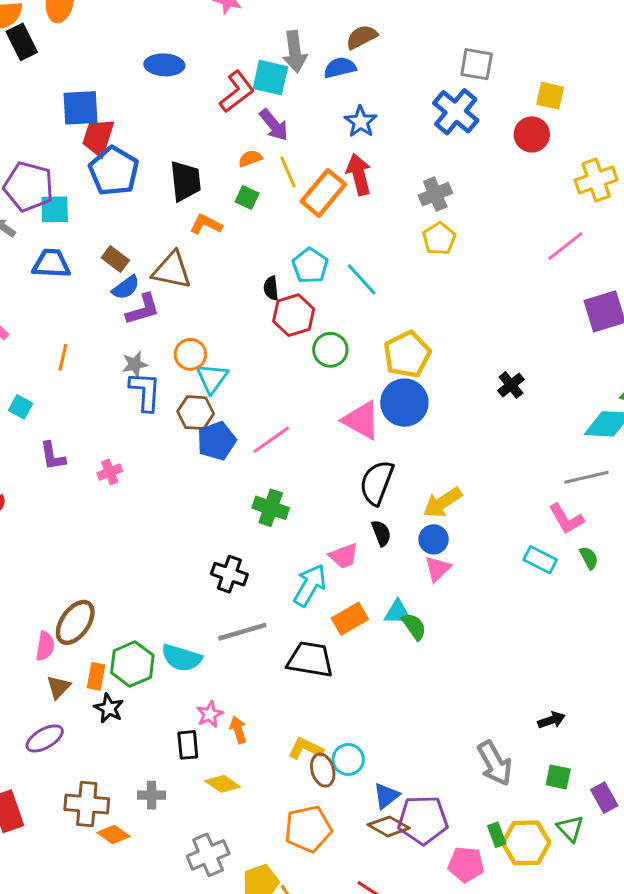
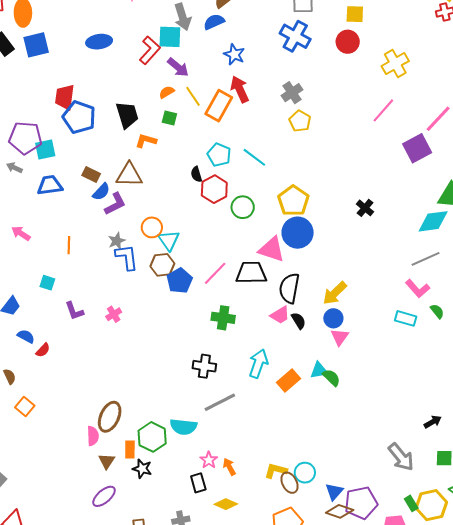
blue square: (80, 108) -> (36, 45), moved
pink trapezoid: (344, 556) -> (280, 315), moved
black trapezoid: (310, 660) -> (251, 273), moved

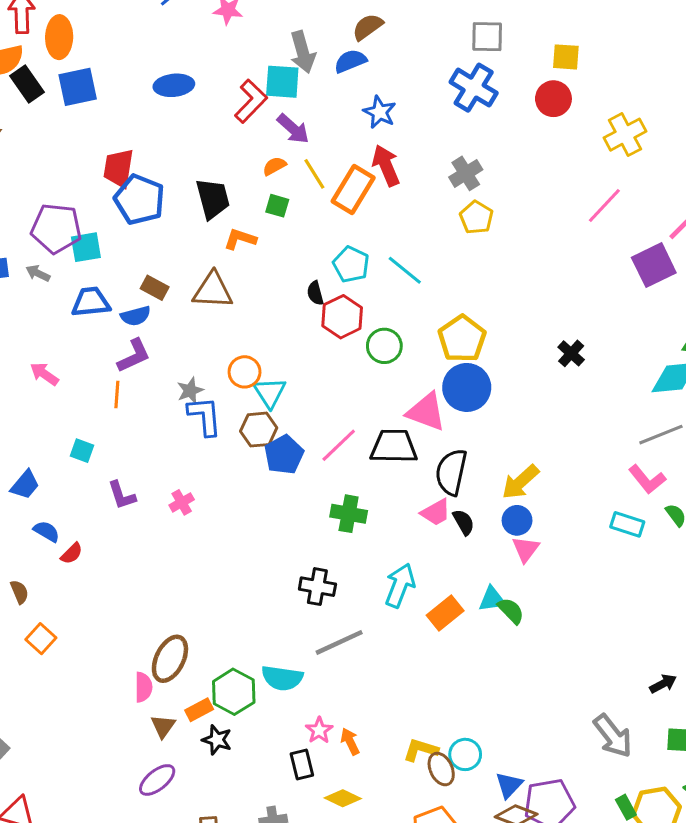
blue semicircle: (101, 192) -> (136, 316), moved, turned 30
purple L-shape: (115, 204) -> (134, 356), moved
orange rectangle: (130, 449) -> (199, 710), turned 60

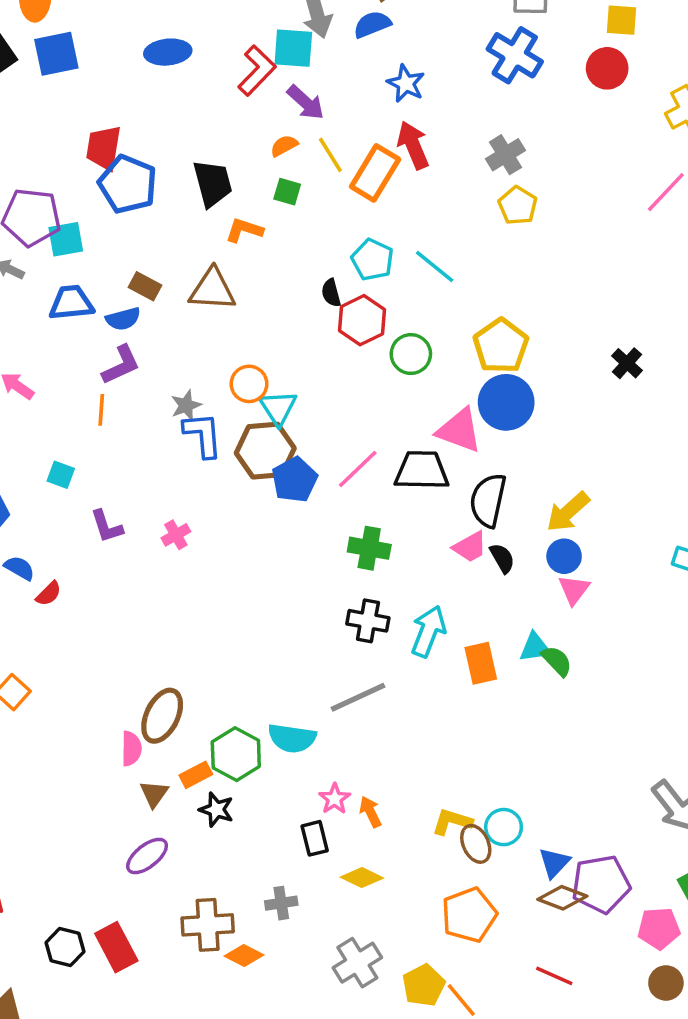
brown hexagon: (259, 430) -> (265, 451), size x1.4
black cross: (317, 587) -> (368, 621), moved
orange rectangle: (445, 613) -> (481, 663), turned -64

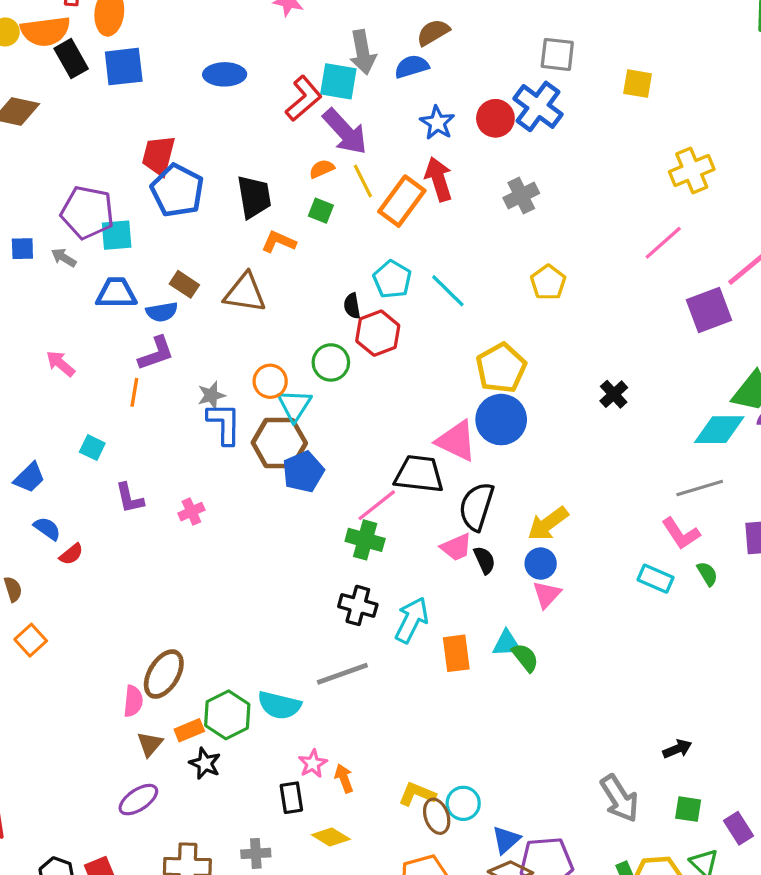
red circle: (607, 68) -> (495, 118), moved
purple arrow: (306, 103) -> (345, 132), size x1.4
yellow pentagon: (518, 206) -> (548, 282), moved
green circle: (411, 354) -> (331, 362), moved
pink line: (358, 469) -> (377, 505), moved

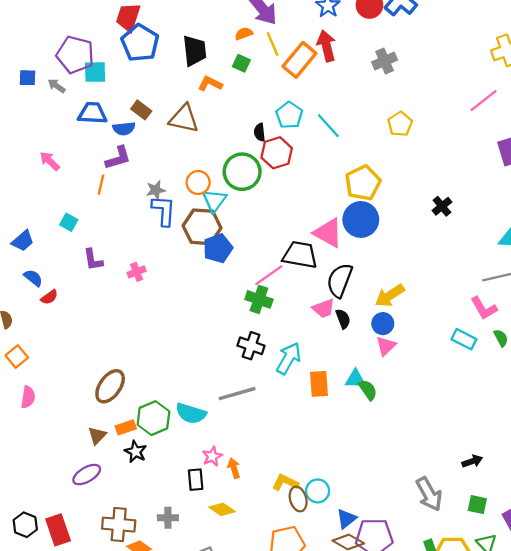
green circle: (331, 362) -> (242, 172), size x1.4
pink semicircle: (133, 701) -> (28, 397), moved

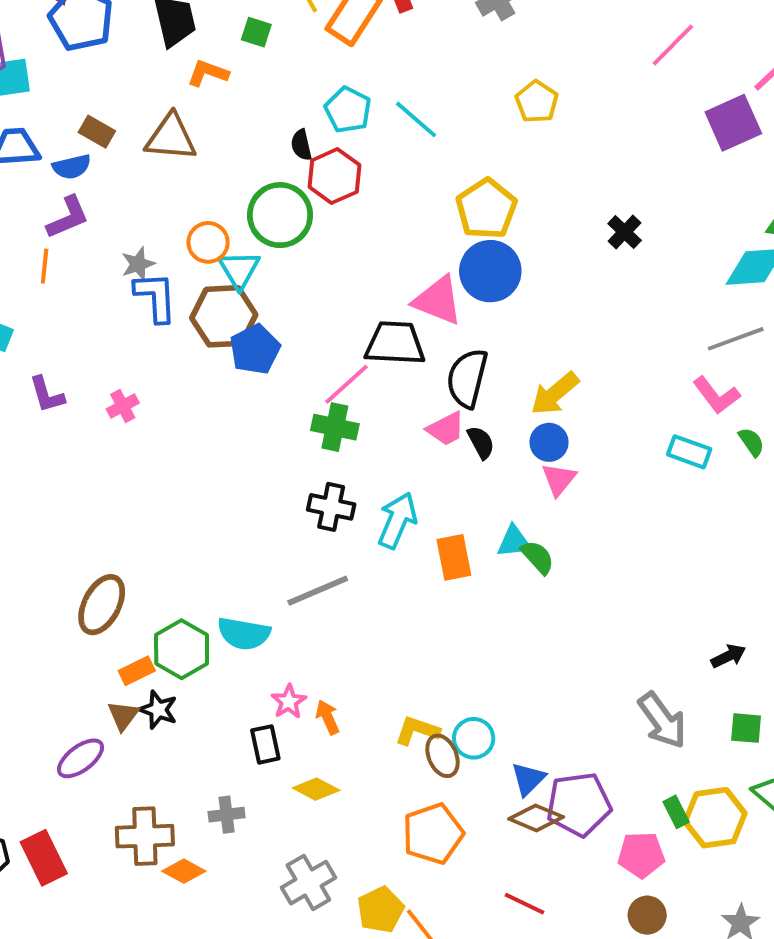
brown triangle: (97, 435) -> (123, 716), moved

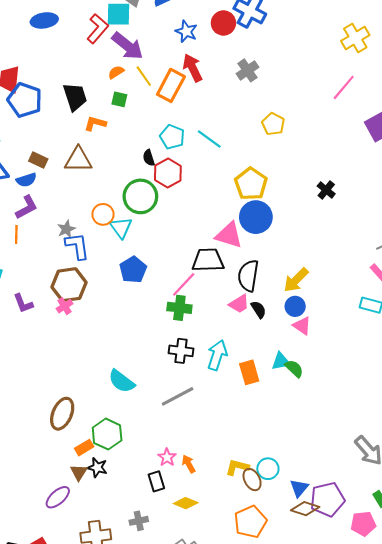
brown hexagon: (224, 316) -> (69, 285), moved
pink triangle: (559, 479) -> (302, 326), turned -30
cyan semicircle: (244, 634) -> (122, 381), moved, turned 32

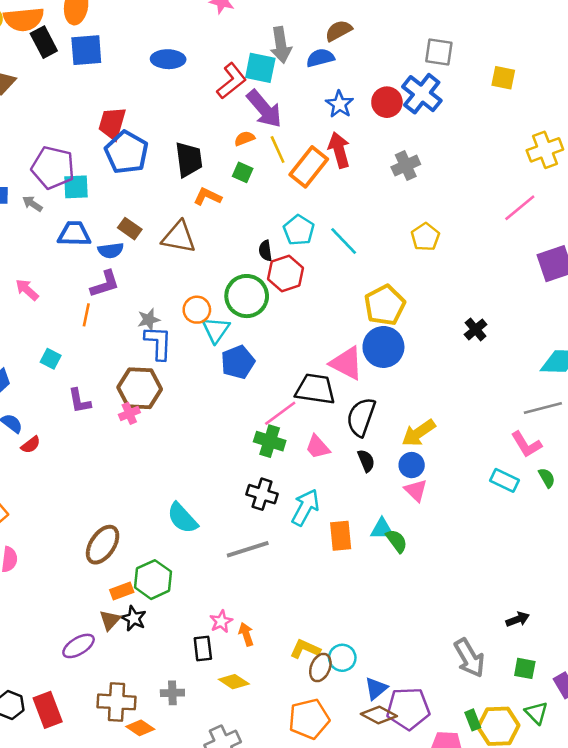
blue pentagon: (133, 270) -> (238, 362), moved
pink trapezoid: (239, 304) -> (318, 447), moved, turned 70
brown ellipse: (252, 480) -> (320, 667), turned 40

